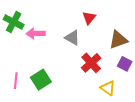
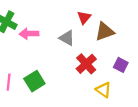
brown triangle: (118, 40) -> (105, 31), moved

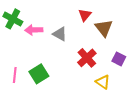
brown triangle: (105, 31) -> (104, 28), turned -48
gray triangle: (67, 38) -> (60, 34), moved

